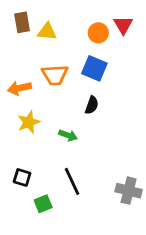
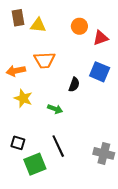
red triangle: (123, 25) -> (101, 38), moved, turned 42
blue square: (94, 68) -> (100, 72), moved
yellow star: (29, 122) -> (23, 98), turned -30
green square: (43, 204) -> (35, 164), size x1.5

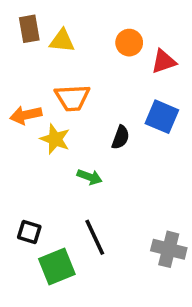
yellow star: (23, 98) -> (55, 139), moved

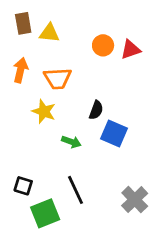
orange circle: (129, 43) -> (103, 45), moved
orange arrow: (26, 115) -> (20, 70), moved, turned 115
blue square: (162, 117) -> (114, 133), moved
gray cross: (169, 249) -> (135, 200), turned 32

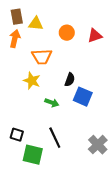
orange circle: (103, 45) -> (67, 33), moved
orange arrow: (20, 70) -> (15, 39), moved
green square: (45, 213) -> (33, 155), turned 35

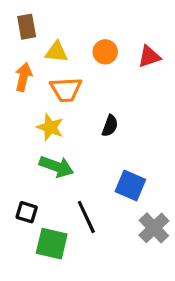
yellow triangle: (36, 24) -> (56, 52), moved
orange arrow: (15, 39) -> (23, 77), moved
blue square: (83, 97) -> (130, 185), moved
green arrow: (52, 103) -> (56, 167), moved, size x1.5

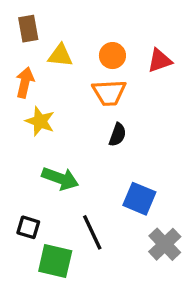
orange trapezoid: (66, 90) -> (109, 93), moved
yellow star: (50, 127) -> (40, 121), moved

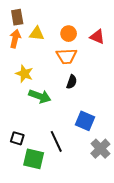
red triangle: (160, 61) -> (97, 37), turned 42
orange arrow: (25, 82) -> (15, 39), moved
green arrow: (60, 178) -> (40, 96), moved

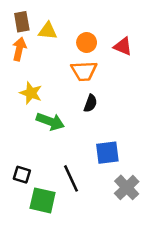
yellow triangle: (37, 34) -> (48, 31), moved
blue square: (85, 121) -> (107, 153), turned -30

